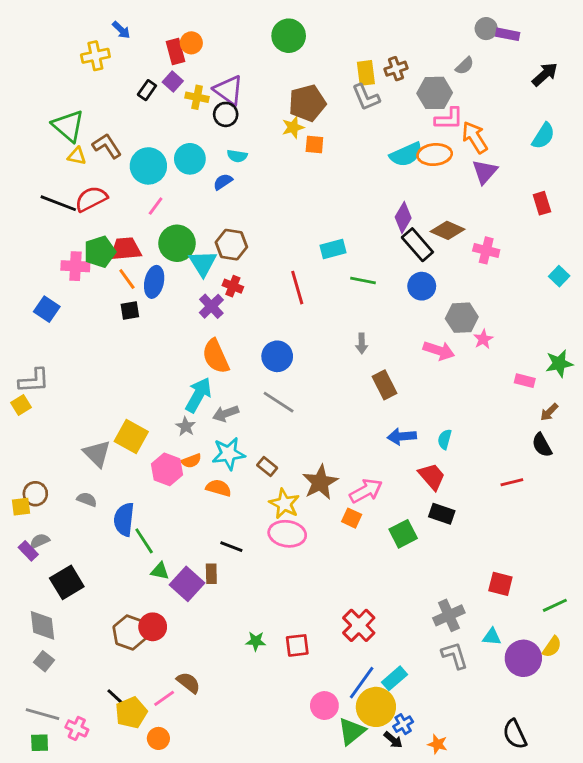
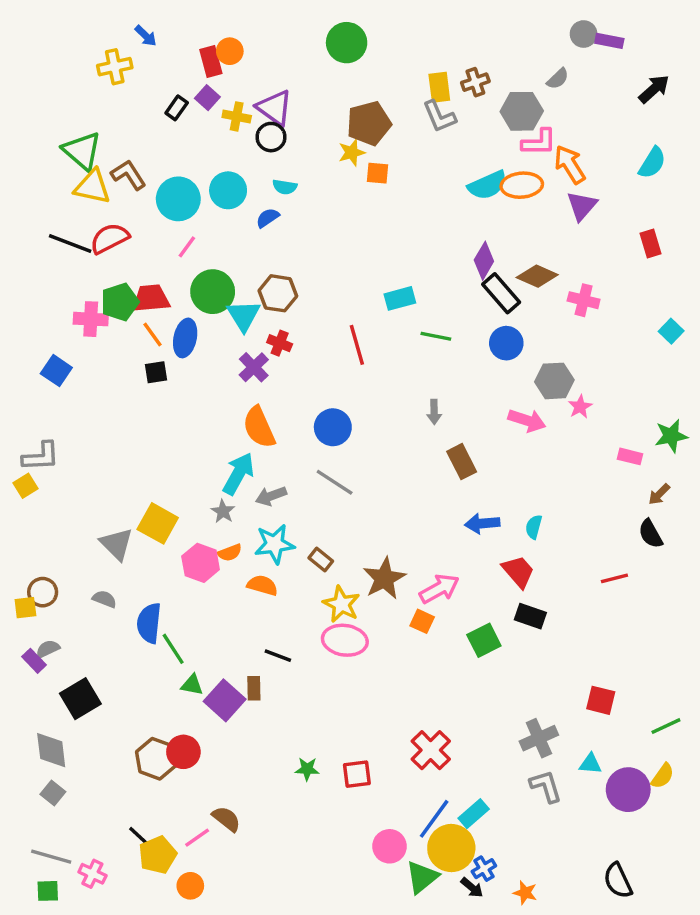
yellow triangle: (77, 156) -> (92, 187), size x1.6

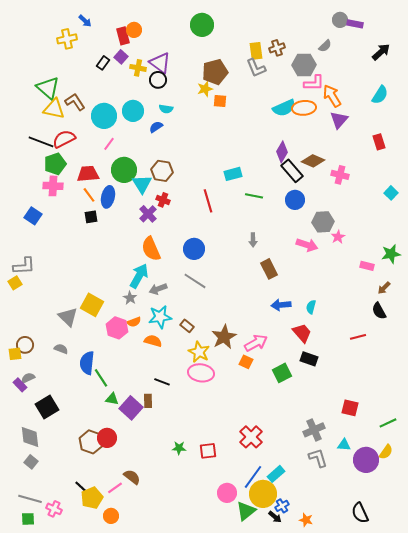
green pentagon: (120, 302) -> (55, 164), moved

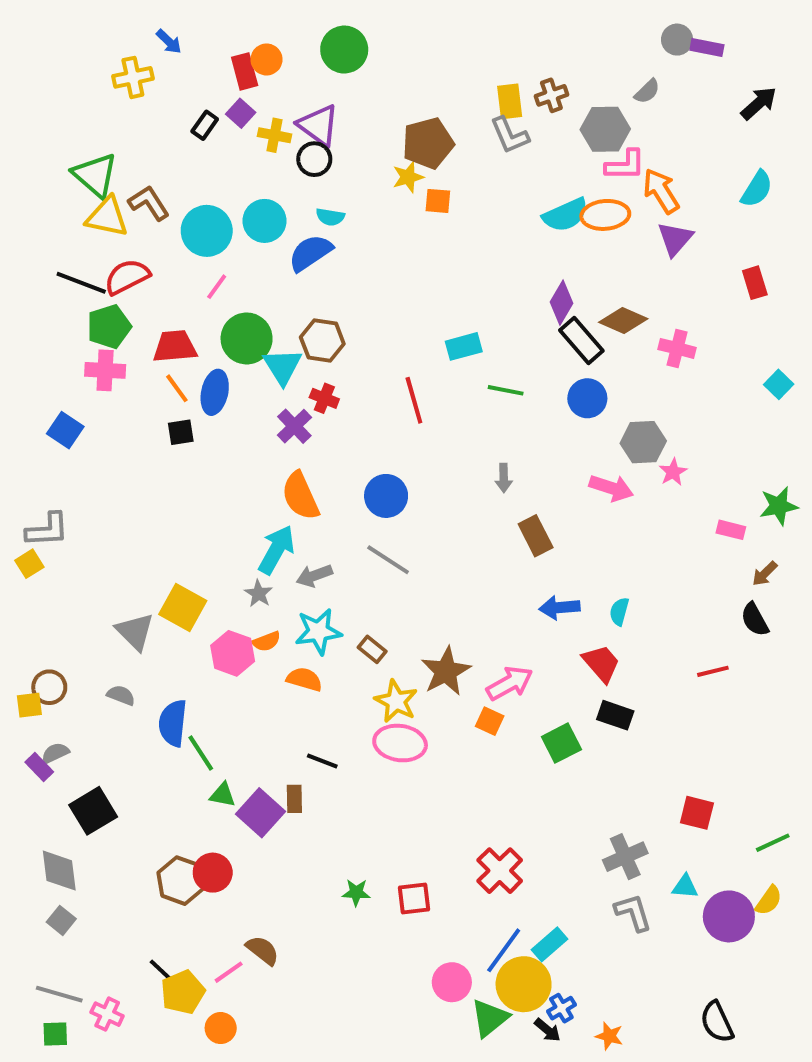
green circle: (202, 25) -> (344, 50), moved
blue semicircle: (156, 127) -> (310, 253), size x1.6

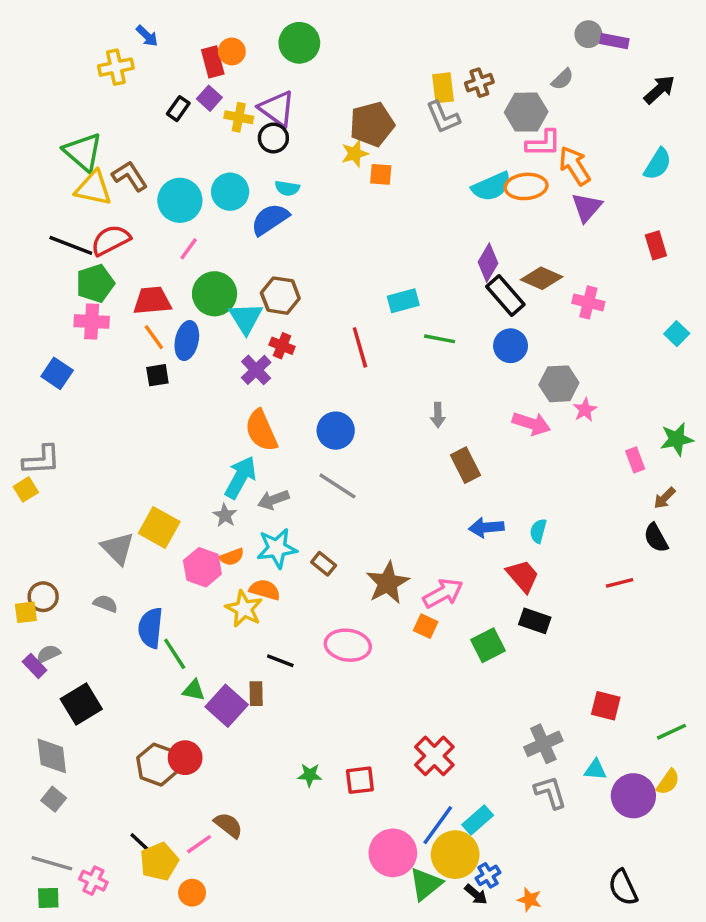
pink rectangle: (731, 530) -> (635, 460), turned 55
yellow star: (396, 701) -> (244, 609), moved
pink circle: (452, 982) -> (393, 853), size x1.4

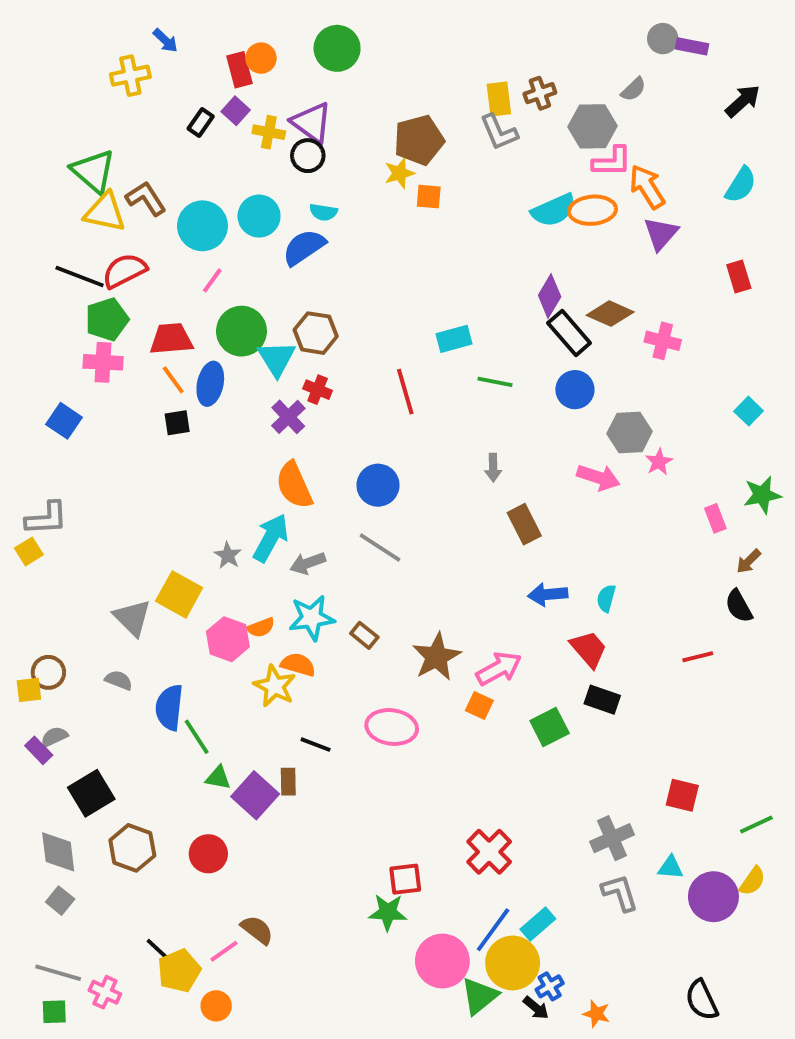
cyan square: (677, 334) -> (749, 411), moved
gray star: (225, 515) -> (228, 555), moved
brown hexagon: (157, 765) -> (132, 848), moved
green star: (310, 775) -> (388, 912), moved, size x1.4

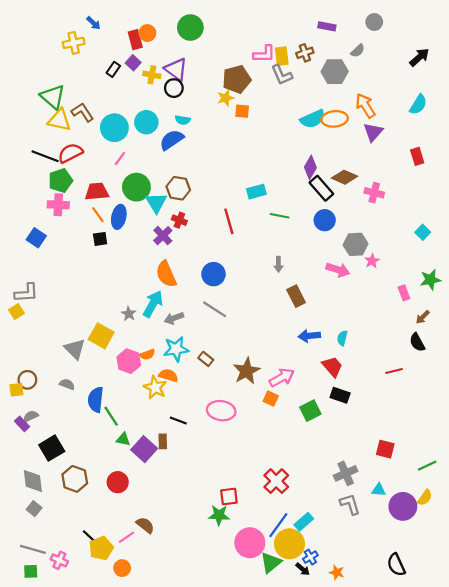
purple rectangle: (692, 46) -> (327, 26), moved
pink L-shape: (612, 161) -> (264, 54), moved

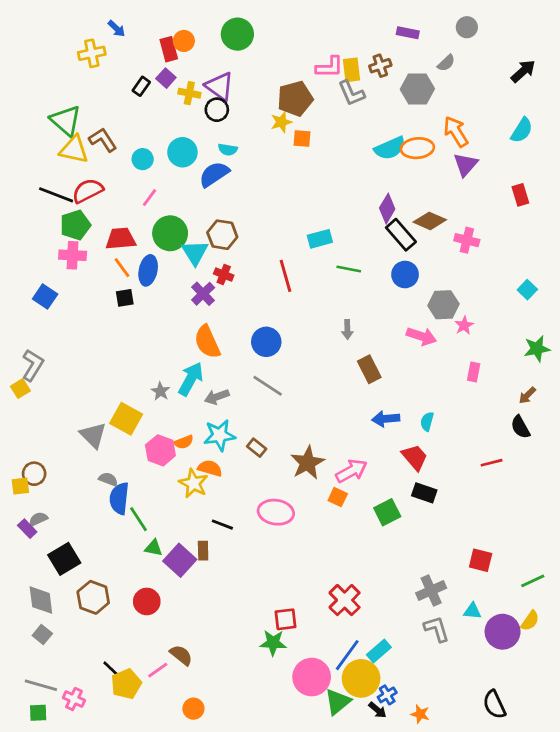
cyan circle: (114, 128) -> (143, 159), size x0.6
gray L-shape: (26, 293) -> (33, 365), turned -55
pink rectangle: (404, 293) -> (474, 372), moved, turned 32
gray semicircle: (67, 384) -> (108, 479), moved
orange circle: (122, 568) -> (193, 709), moved

